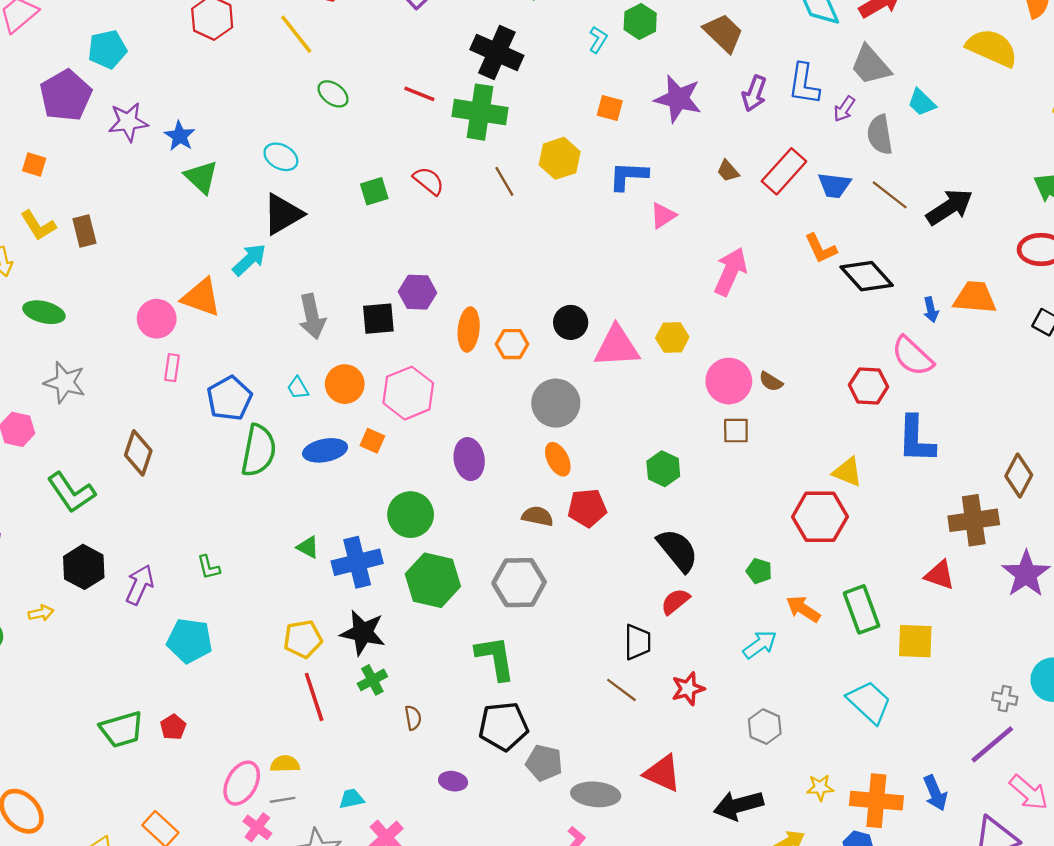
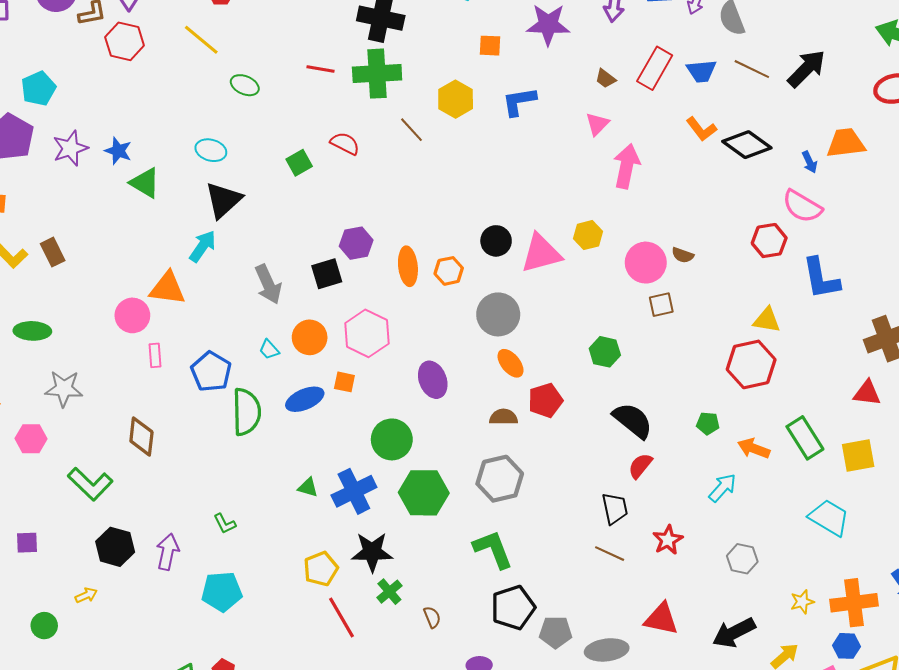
pink triangle: (663, 216) -> (597, 124), moved

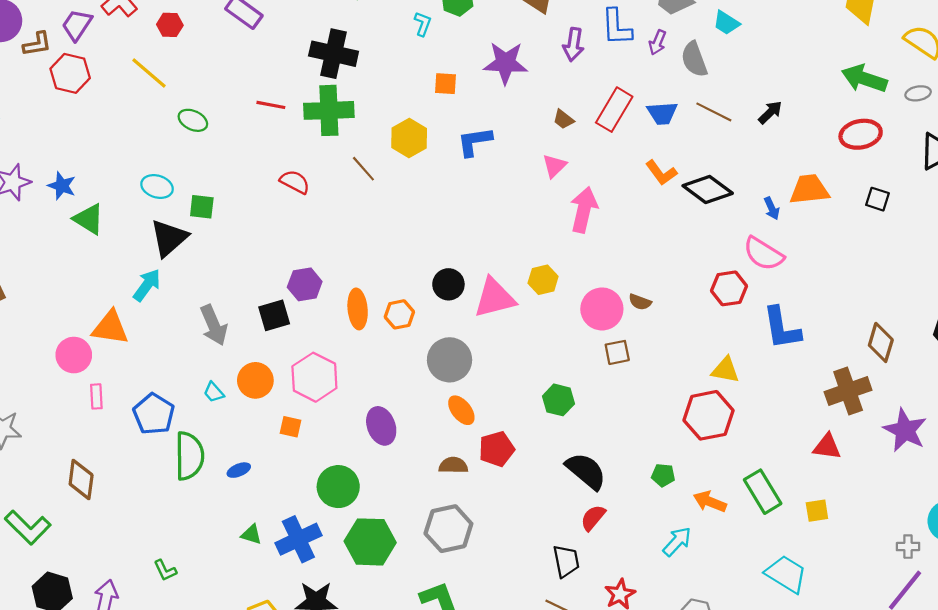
black arrow: (807, 69) -> (770, 112), size x0.6
green square: (299, 163) -> (202, 207), moved, turned 35
blue ellipse: (305, 399) -> (239, 470), moved, size x0.6
yellow square: (858, 456) -> (817, 511), size x0.7

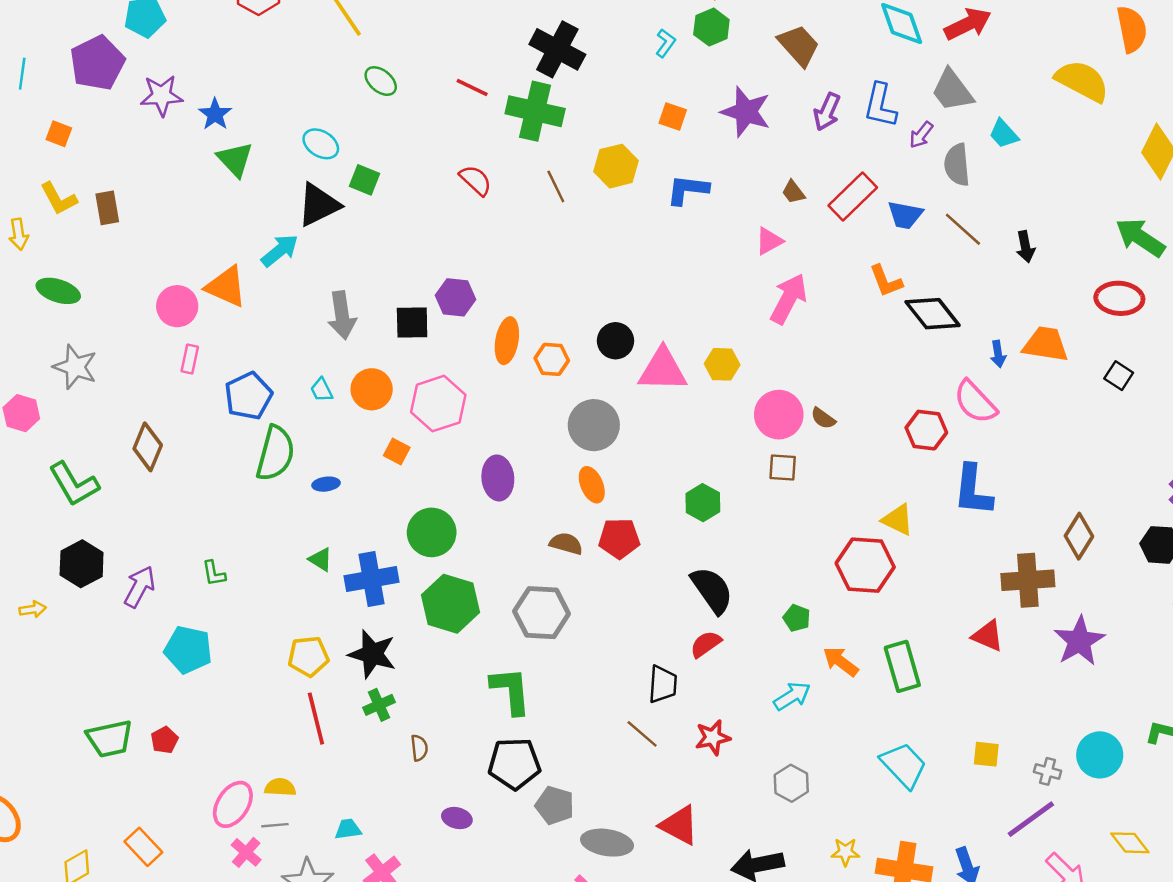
black arrow: (770, 112) -> (1025, 247), turned 108
yellow square: (817, 511) -> (986, 754), moved

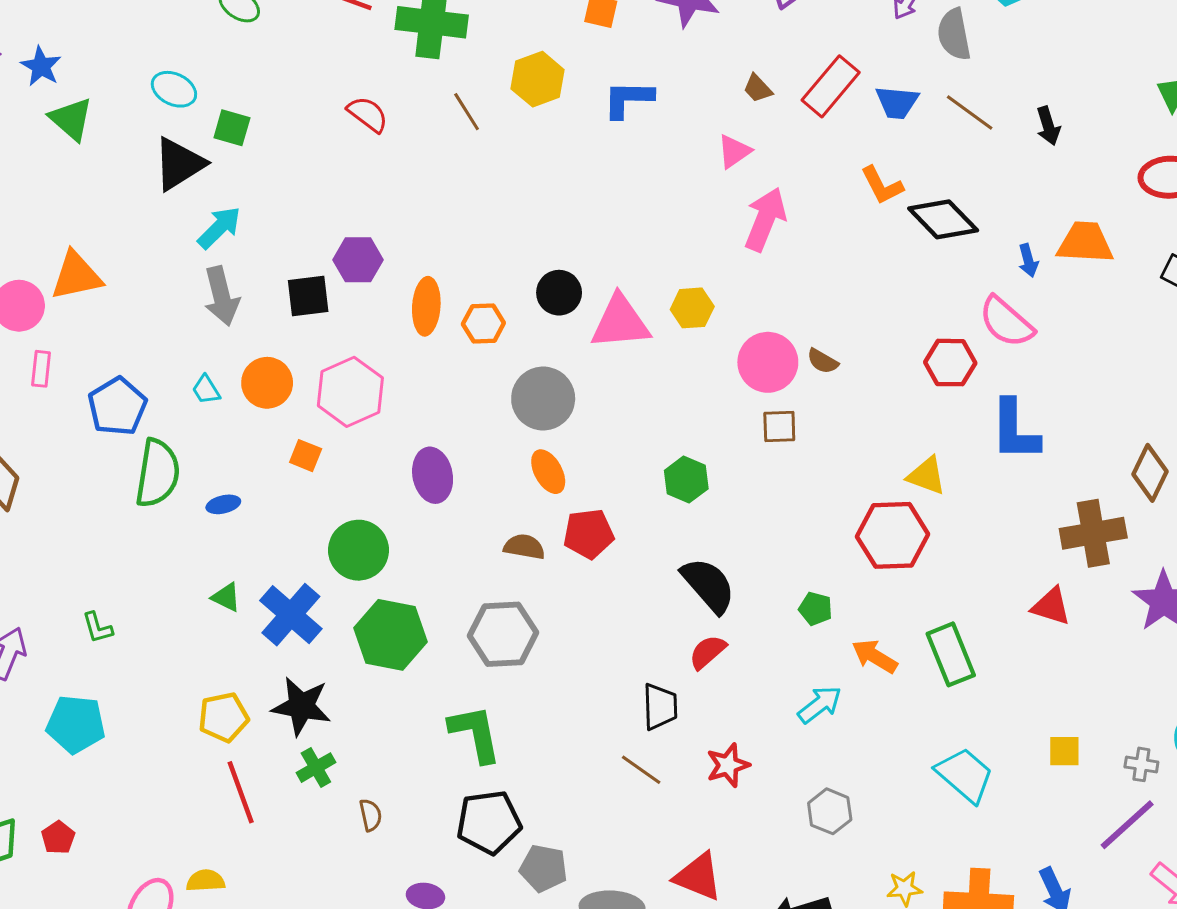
cyan arrow: (280, 250) -> (219, 228), moved
orange triangle: (226, 287) -> (76, 276), turned -30
blue cross: (371, 579) -> (291, 615), turned -33

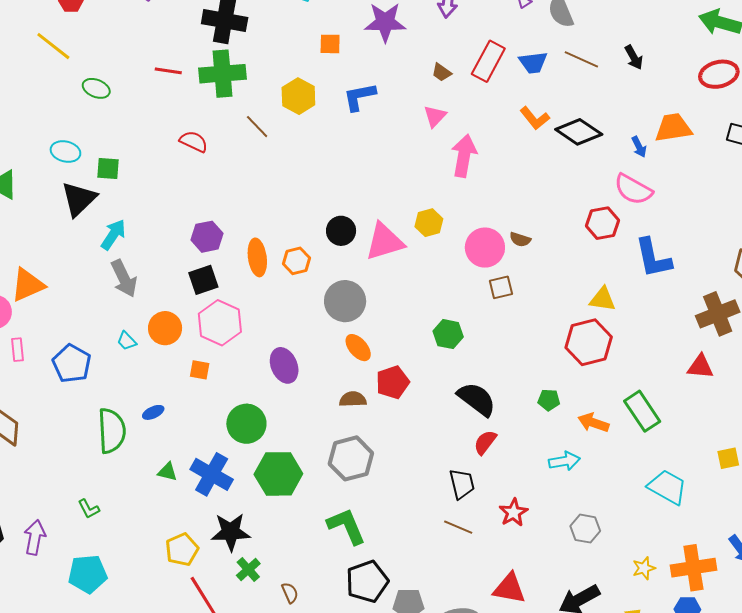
black square: (308, 296) -> (203, 280), moved
green semicircle: (158, 473) -> (112, 431), moved
cyan arrow: (820, 705) -> (564, 461), turned 40

